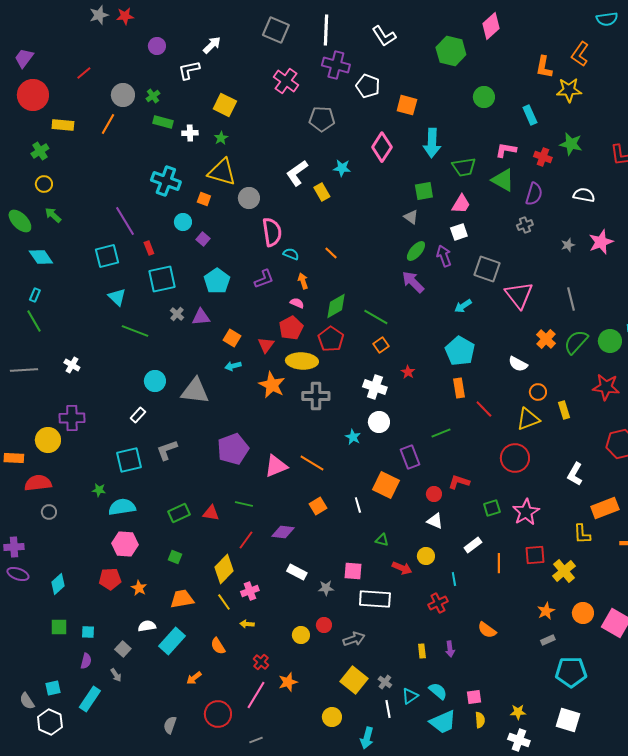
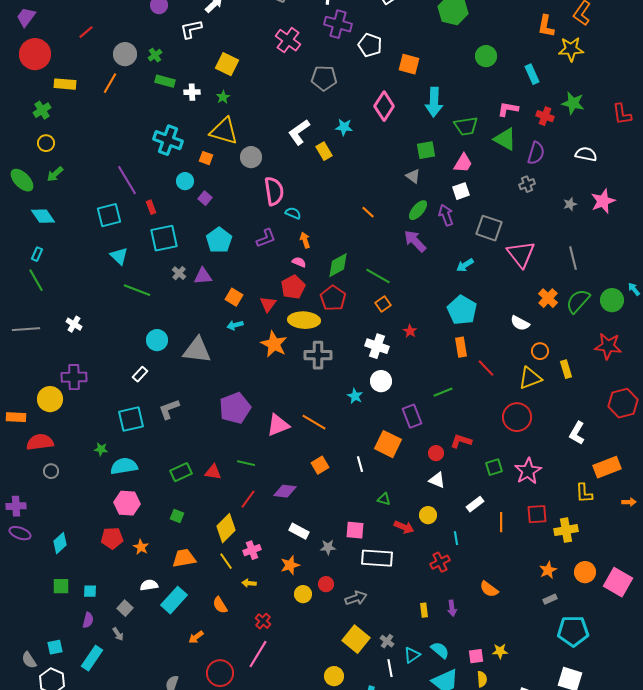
green arrow: (53, 215) -> (55, 174), turned -84
orange line: (331, 253) -> (368, 212), moved
yellow cross: (564, 571) -> (566, 530), turned 30
orange star: (288, 682) -> (290, 565), moved
yellow star: (518, 712) -> (500, 651), moved

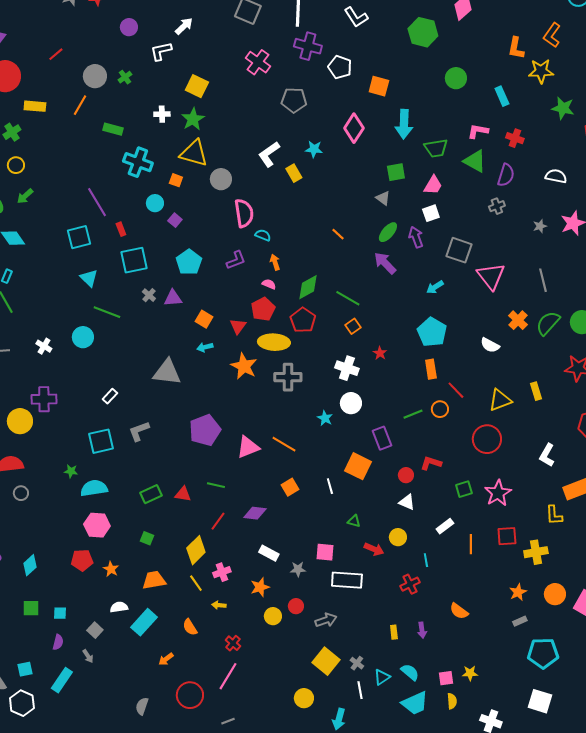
green rectangle: (165, 81) -> (113, 129), moved
green star: (223, 97) -> (193, 119), size x1.6
green star: (573, 103) -> (563, 108), moved
cyan circle: (157, 340) -> (83, 337), moved
orange circle: (540, 351) -> (440, 409), moved

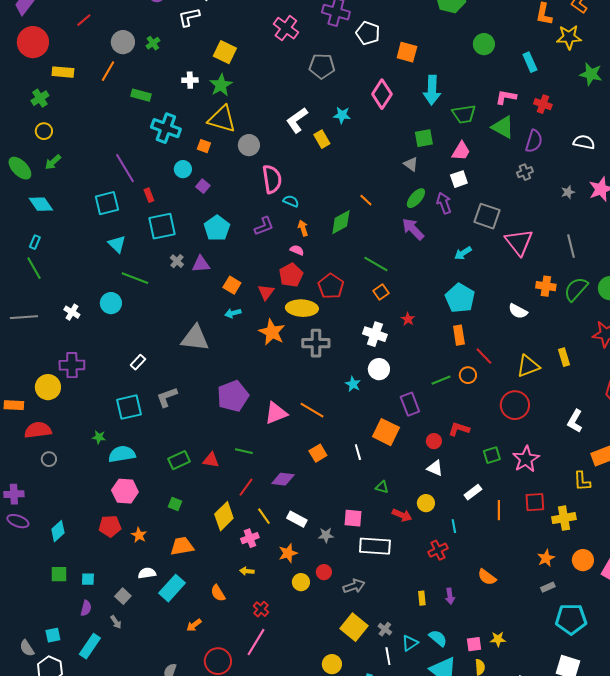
green diamond: (308, 287) -> (341, 222), moved
orange cross: (518, 320) -> (546, 286), turned -36
yellow line: (196, 583) -> (264, 516), moved

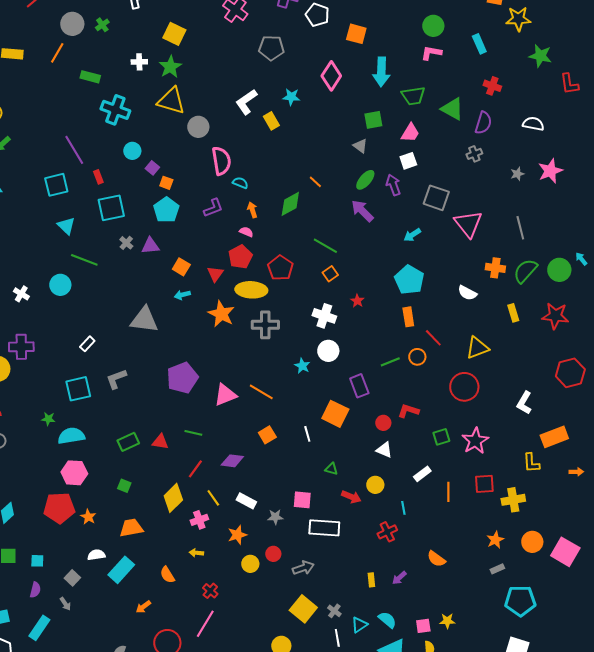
pink L-shape: (506, 97) -> (431, 53), moved
orange square: (204, 146) -> (166, 183), moved
yellow rectangle: (564, 357) -> (513, 313), moved
red pentagon: (110, 526) -> (59, 508), size x1.4
purple arrow: (450, 596) -> (399, 578), turned 56

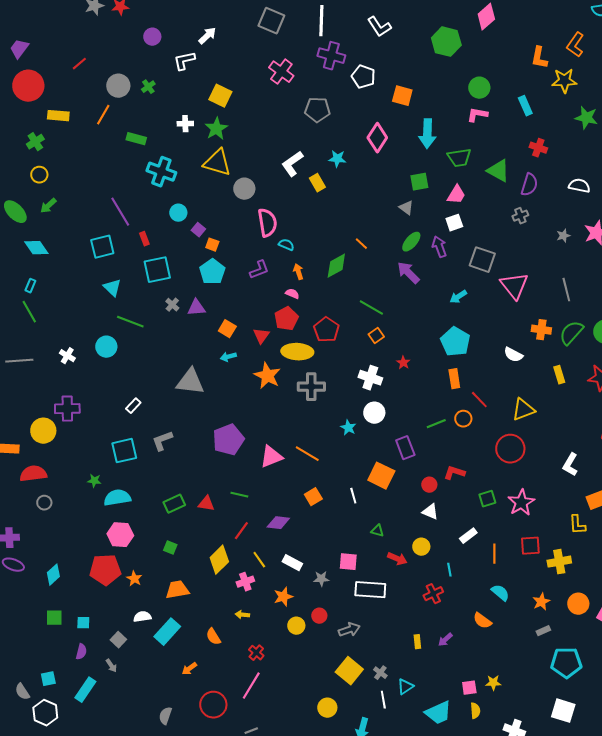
cyan semicircle: (387, 620) -> (500, 593), moved

